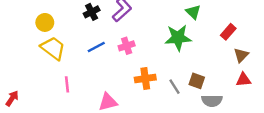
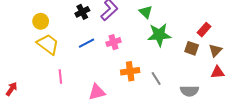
green triangle: (193, 12) -> (146, 12), moved
brown square: (197, 81) -> (192, 48), moved

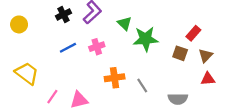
green triangle: (146, 12) -> (125, 23), moved
yellow trapezoid: (48, 44) -> (27, 73), moved
pink line: (60, 76) -> (52, 97), moved, turned 40

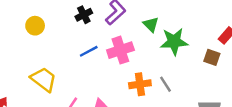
pink cross: (97, 47) -> (120, 50), size x1.5
gray line: (142, 86) -> (166, 84), moved

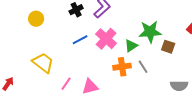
green triangle: (151, 24) -> (131, 46), moved, turned 40
pink cross: (120, 50) -> (106, 39), turned -30
brown square: (212, 57) -> (168, 47), moved

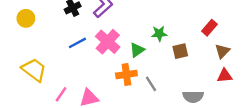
green star: (150, 32) -> (159, 34), size x0.6
brown square: (168, 47) -> (180, 51), turned -32
gray line: (143, 67) -> (151, 84), moved

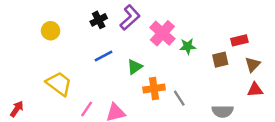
red rectangle: (209, 28) -> (239, 40), turned 35
pink cross: (108, 42) -> (162, 33), moved
green triangle: (137, 50) -> (135, 67), moved
brown square: (180, 51) -> (220, 60), moved

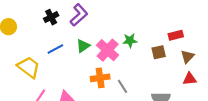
pink cross: (162, 33) -> (108, 50), moved
green triangle: (135, 67) -> (83, 46), moved
yellow trapezoid: (59, 84) -> (29, 67), moved

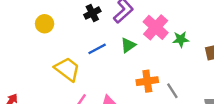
pink cross: (108, 50) -> (156, 27), moved

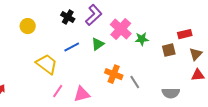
black cross: (92, 13) -> (68, 17), turned -32
orange cross: (147, 81) -> (114, 74), turned 30

